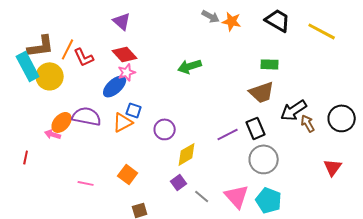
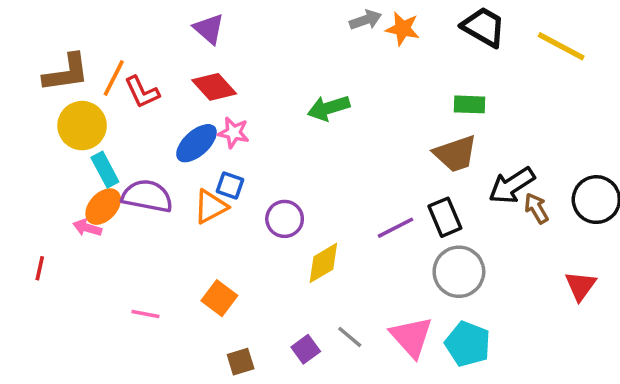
gray arrow: (211, 16) -> (366, 20), turned -48
cyan rectangle: (28, 66) -> (105, 170), moved, size x0.7
pink star: (127, 72) -> (233, 133), moved, turned 30
purple square: (179, 182) -> (306, 349), moved

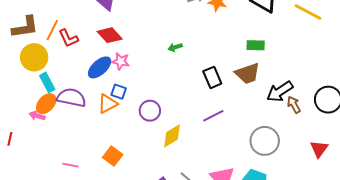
green arrow: (329, 108) -> (175, 47), size x0.6
black rectangle: (445, 217) -> (212, 77), moved
gray circle: (459, 272) -> (265, 141), moved

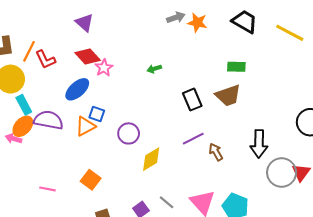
pink star: (121, 61) -> (104, 68), moved, turned 30
black arrow: (280, 92) -> (259, 144), moved, turned -56
brown arrow: (294, 105) -> (216, 152), moved
gray circle: (265, 141) -> (282, 173), moved

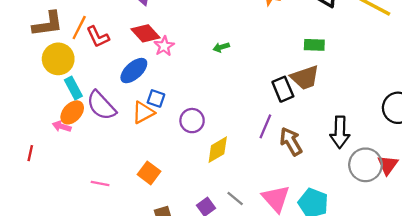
black rectangle: (192, 100) -> (283, 89), moved
purple semicircle: (48, 120) -> (101, 105), turned -144
purple line: (193, 139) -> (265, 126), turned -40
brown arrow: (216, 152) -> (291, 142), size x1.4

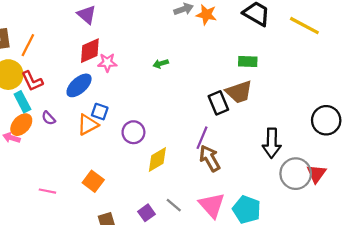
red diamond: (146, 33) -> (90, 51), turned -72
red L-shape: (98, 37) -> (32, 81), moved
pink star: (164, 46) -> (107, 63), turned 30
purple semicircle: (101, 105) -> (49, 118), size x0.5
brown arrow: (291, 142) -> (210, 158), moved

